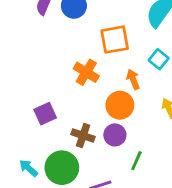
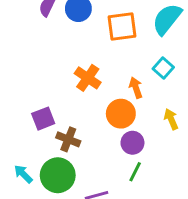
orange square: (115, 40) -> (122, 26), moved
purple circle: (115, 135) -> (132, 143), moved
brown cross: (83, 136) -> (68, 139), moved

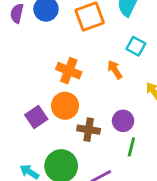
orange circle: (121, 114) -> (65, 106), moved
brown cross: (68, 139) -> (89, 130), moved

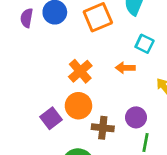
orange arrow: (115, 70) -> (125, 68), turned -54
orange cross: (69, 71) -> (80, 71), turned 30

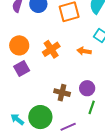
orange circle: (78, 106) -> (19, 45), moved
purple square: (51, 118) -> (22, 69), moved

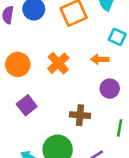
purple square: (22, 69) -> (27, 105), moved
purple circle: (87, 88) -> (110, 89), moved

